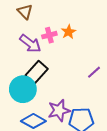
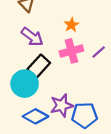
pink cross: (49, 35) -> (71, 51), moved, size x1.5
purple line: (94, 72) -> (99, 52), moved

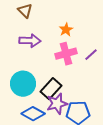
purple arrow: (32, 37) -> (30, 41), turned -35
black rectangle: (39, 66) -> (51, 89), moved

